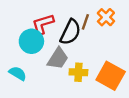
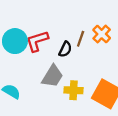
black semicircle: (70, 32) -> (65, 49), size x0.6
cyan circle: (31, 41) -> (15, 41), moved

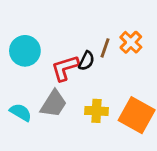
red L-shape: (37, 41) -> (65, 68), moved
gray trapezoid: (52, 76) -> (54, 104), moved

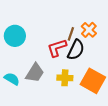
black semicircle: (86, 61) -> (76, 50), moved, size x1.5
red L-shape: (65, 68) -> (57, 48), moved

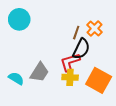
cyan circle: (15, 36) -> (19, 19), moved
red L-shape: (57, 48) -> (70, 62), moved

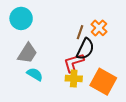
gray trapezoid: (40, 72) -> (27, 53), moved
cyan semicircle: (16, 78) -> (35, 74), moved

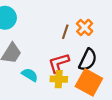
black semicircle: (85, 49) -> (88, 60), moved
cyan semicircle: (35, 74) -> (30, 75), moved

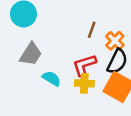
orange cross: (85, 27) -> (115, 41), moved

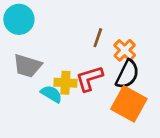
gray trapezoid: (31, 54) -> (27, 66), turned 75
yellow cross: (84, 83) -> (65, 83), moved

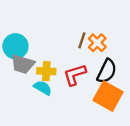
cyan circle: (19, 19) -> (15, 46), moved
orange cross: (125, 50) -> (97, 43), moved
yellow cross: (65, 83) -> (46, 71), moved

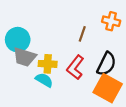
orange cross: (97, 43) -> (111, 21), moved, turned -30
red L-shape: (75, 75) -> (75, 67), turned -35

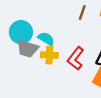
brown line: (82, 34) -> (82, 12), moved
cyan semicircle: (44, 80) -> (46, 39), moved

